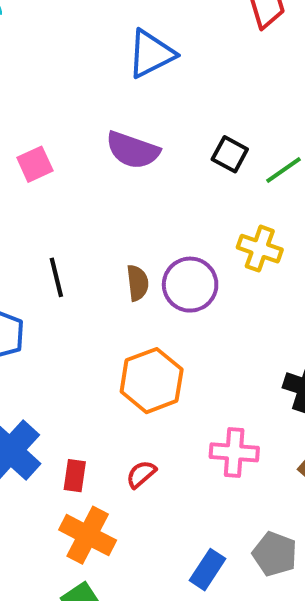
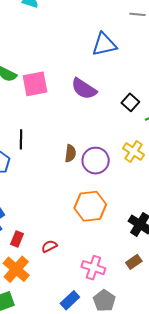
pink square: (35, 164) -> (35, 84), size x1.5
black line: (56, 277) -> (21, 139), moved
orange hexagon: (152, 381) -> (90, 206), moved
pink cross: (234, 452) -> (93, 268), moved

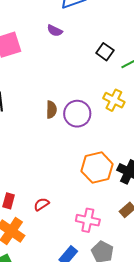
purple semicircle: (84, 89) -> (55, 31), moved, size x0.6
orange hexagon: (90, 206) -> (97, 168), moved

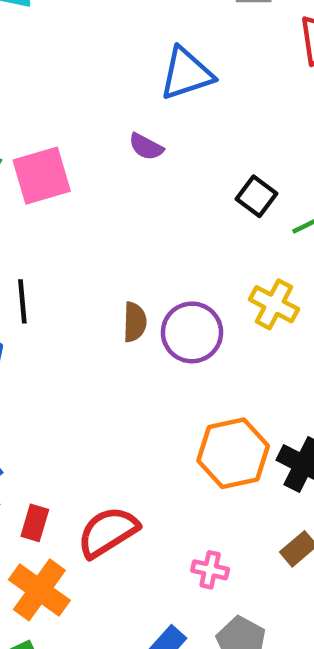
red semicircle: (41, 204) -> (108, 532), size x1.8
pink cross: (88, 220) -> (210, 570), size x0.7

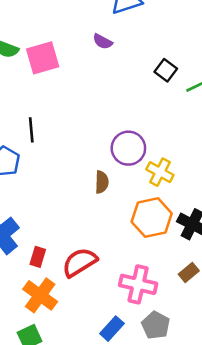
yellow cross: (274, 304) -> (160, 172), moved
brown semicircle: (135, 322) -> (102, 182), moved
pink cross: (210, 570) -> (138, 284), size x1.8

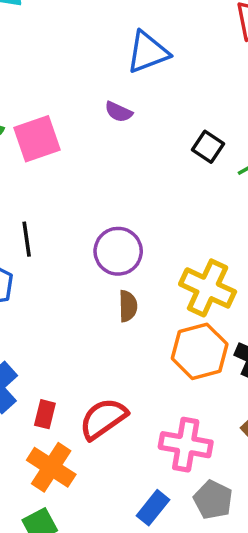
purple circle: (128, 148) -> (118, 251), moved
yellow cross: (160, 172) -> (208, 288), size x1.4

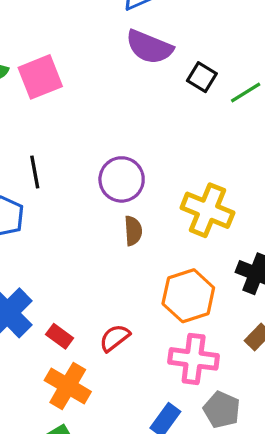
purple semicircle: (119, 112) -> (149, 47), moved, size x1.8
orange hexagon: (200, 351) -> (188, 296), moved
red rectangle: (45, 414) -> (60, 336), turned -65
red semicircle: (103, 419) -> (115, 338), size x0.7

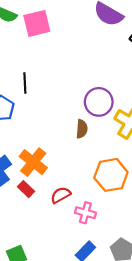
purple circle: (122, 179) -> (99, 102), moved
pink cross: (194, 359) -> (85, 213), moved, size x0.7
orange cross: (68, 386) -> (33, 162), moved

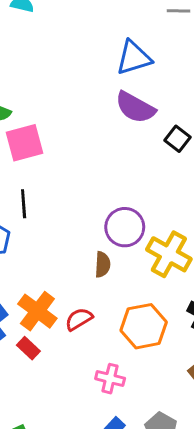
pink square: (37, 23) -> (25, 143), moved
red semicircle: (61, 195) -> (79, 319), moved

